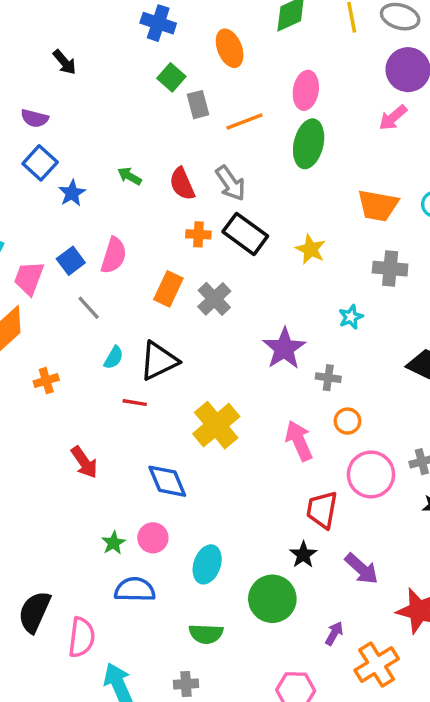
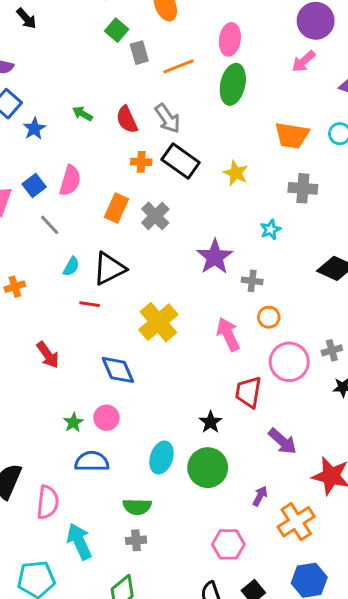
black star: (303, 555) -> (211, 422), moved
cyan ellipse: (207, 564) -> (161, 458), moved
green semicircle: (206, 634) -> (137, 507), moved

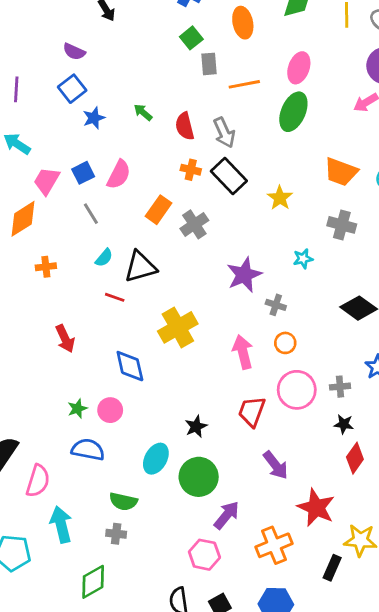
black star: (211, 422) -> (196, 426), moved
purple arrow: (260, 496) -> (227, 515), moved, size x1.5

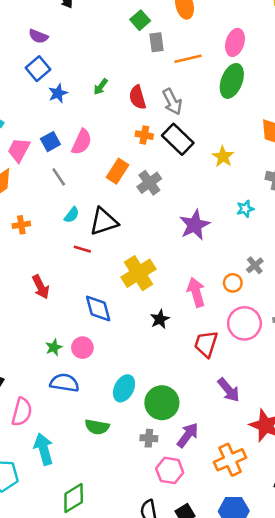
green arrow: (143, 112) -> (101, 87), turned -91
gray cross: (276, 305) -> (255, 265), moved, turned 35
black star: (196, 426) -> (160, 319), moved
gray cross: (116, 534) -> (149, 438), moved

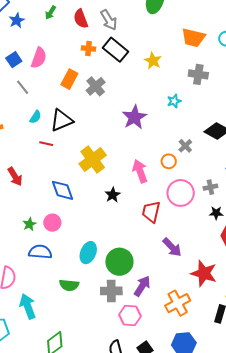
gray cross: (149, 438) -> (111, 291), size x1.5

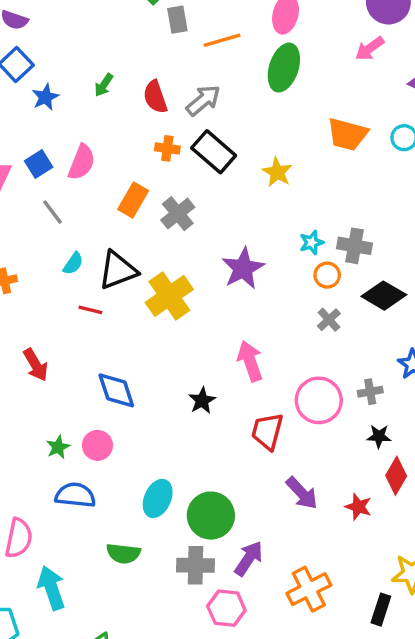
gray arrow: (109, 20) -> (203, 100), turned -100
gray cross: (198, 74) -> (355, 246), moved
yellow cross: (93, 159) -> (169, 296), moved
orange circle: (169, 161) -> (327, 275), moved
red star: (204, 273) -> (358, 507), moved, size x0.6

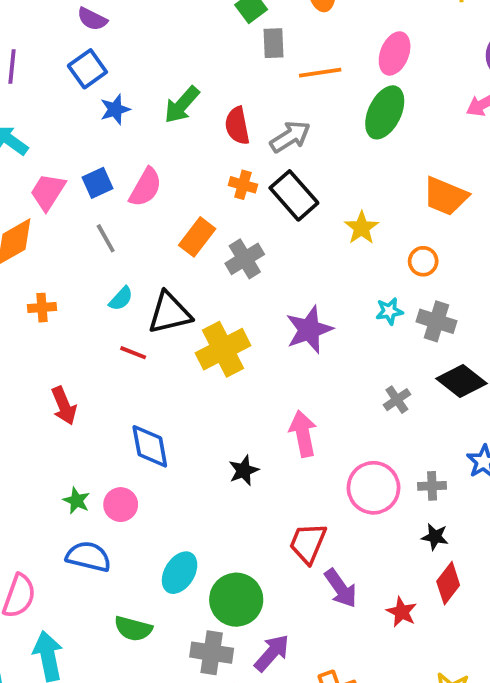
green arrow: (104, 85) -> (182, 105), size x1.5
orange circle: (327, 275) -> (423, 261), moved
red trapezoid: (267, 431) -> (308, 543), moved
green star: (58, 447) -> (76, 501), turned -30

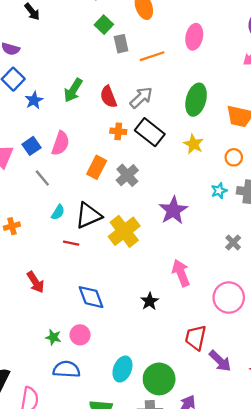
green ellipse: (385, 112) -> (196, 100), moved

